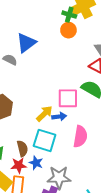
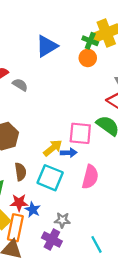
blue triangle: (26, 43) -> (47, 46), moved
brown semicircle: (22, 148) -> (20, 172), moved
blue star: (36, 163) -> (33, 210), moved
gray star: (59, 178) -> (62, 220), size x0.6

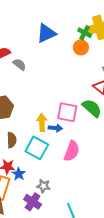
yellow arrow: (53, 148) -> (42, 122), turned -60

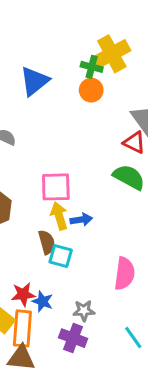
pink square: (67, 112) -> (56, 187), moved
brown semicircle: (12, 140) -> (47, 242), moved
cyan square: (37, 148) -> (61, 256), size x0.7
pink semicircle: (72, 151) -> (124, 273), moved

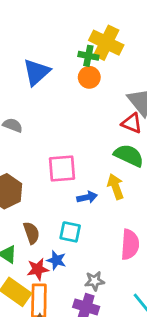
yellow cross: (112, 54) -> (106, 43), turned -32
yellow arrow: (59, 216) -> (116, 187), moved
brown semicircle: (47, 242) -> (31, 233), moved
blue star: (43, 301) -> (56, 260), moved

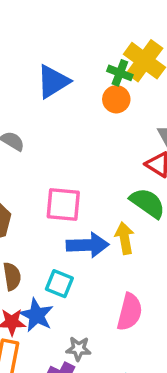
blue arrow: (87, 197) -> (88, 245), size x1.6
blue star: (56, 260) -> (36, 315), size x1.4

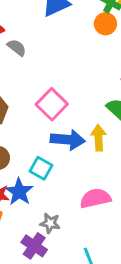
pink square: (63, 205) -> (52, 104), turned 32
pink semicircle: (130, 312) -> (95, 198), turned -124

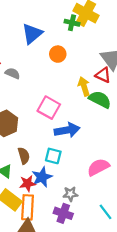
orange circle: (105, 24) -> (58, 54), moved
yellow arrow: (99, 138) -> (84, 86), moved
blue star: (19, 192) -> (42, 177), turned 30

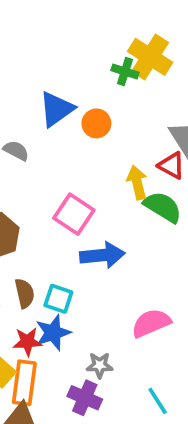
blue triangle: (32, 34) -> (56, 109), moved
cyan square: (53, 156) -> (58, 299), moved

